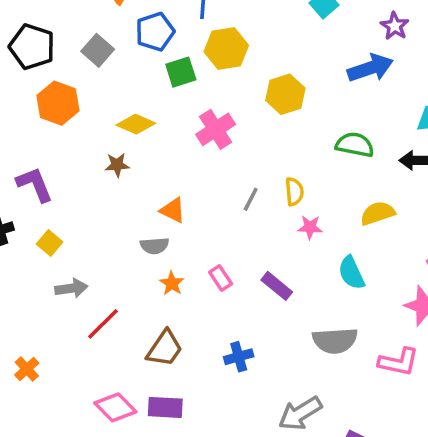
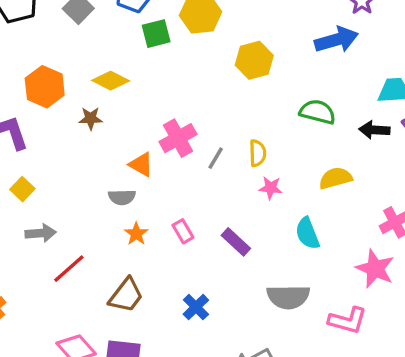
orange hexagon: (58, 103) -> (45, 87), moved
pink cross: (216, 129) -> (178, 138), moved
blue cross: (239, 357) -> (196, 307), turned -32

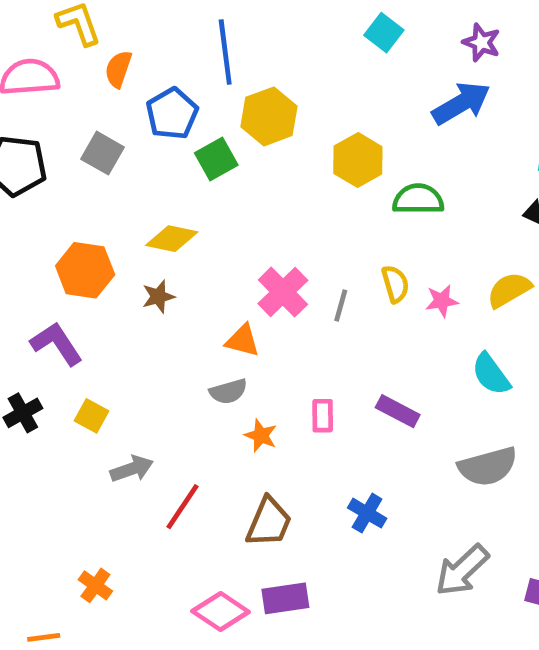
green semicircle: (318, 112) -> (418, 199), moved
pink star: (271, 188) -> (442, 301), moved
pink rectangle: (183, 231) -> (323, 416), turned 45

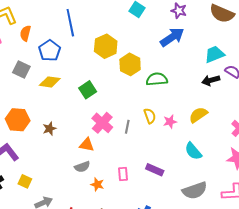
yellow hexagon: (269, 116) -> (106, 46), moved
green square: (216, 159) -> (88, 90), moved
yellow diamond: (172, 239) -> (50, 82), moved

